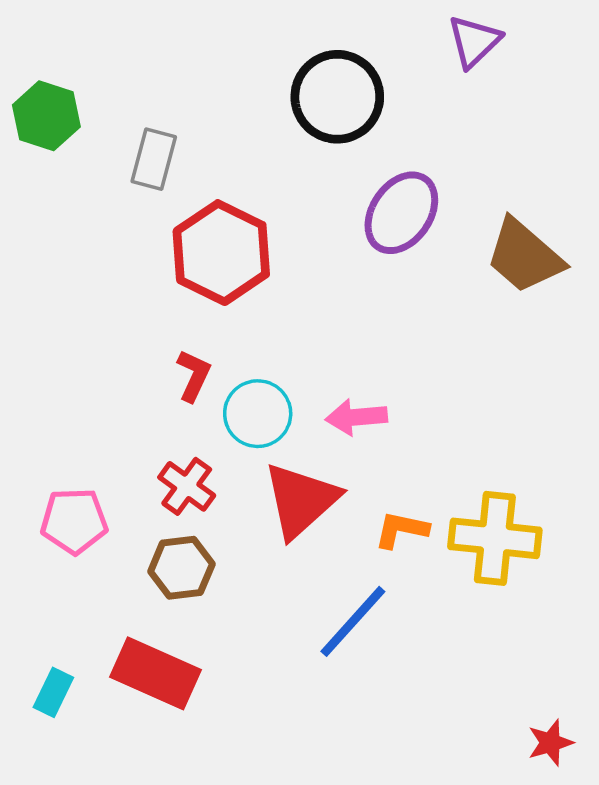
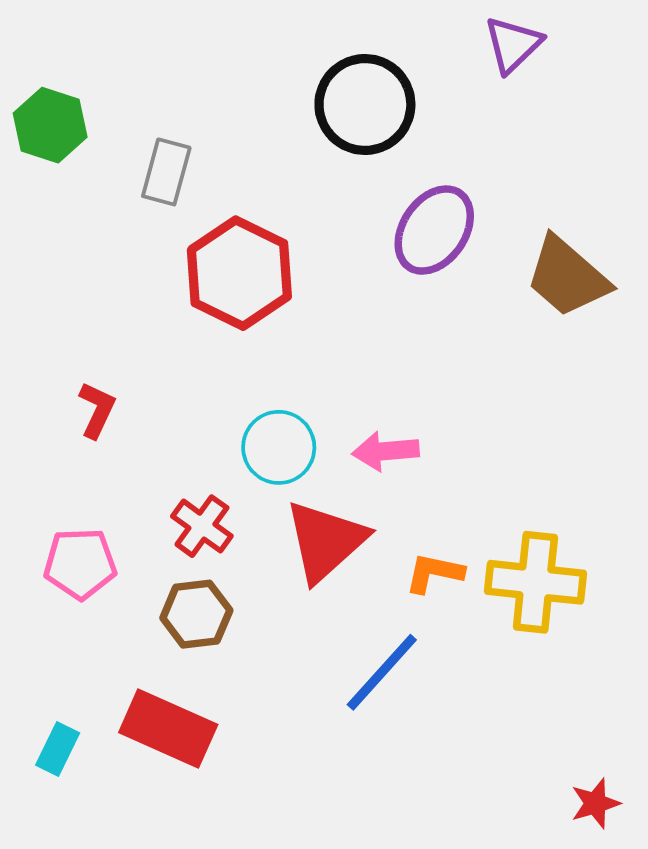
red L-shape: (194, 376) -> (97, 410), moved

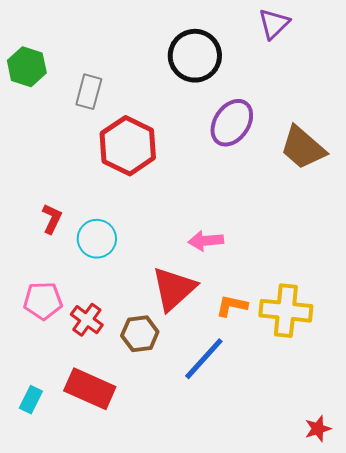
cyan circle: (279, 447) -> (97, 239), moved
red cross: (202, 526) -> (87, 320), moved
brown hexagon: (196, 614) -> (140, 334), moved

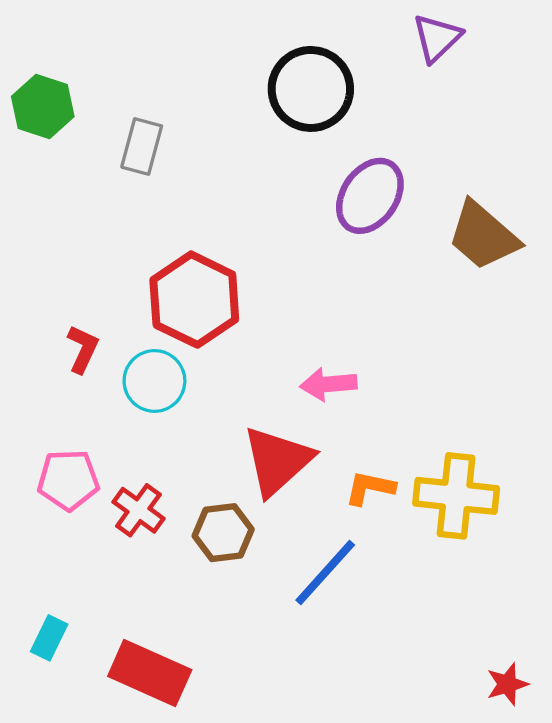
red hexagon: (128, 146) -> (194, 300), moved
red rectangle: (90, 389) -> (150, 673), moved

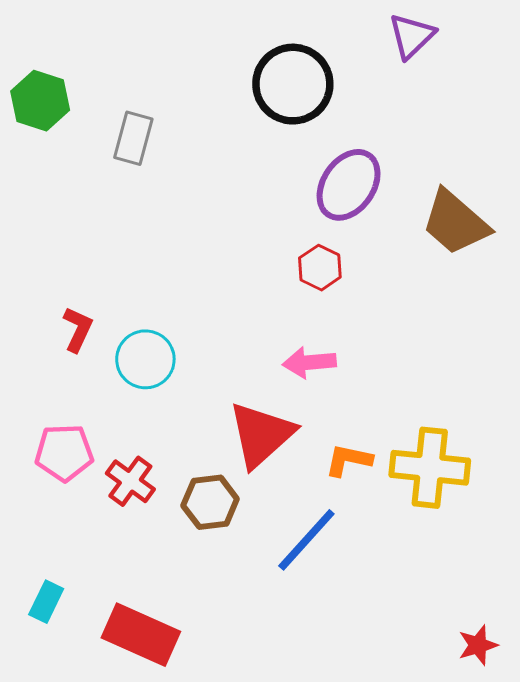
red hexagon: (194, 300) -> (320, 268), moved, size x0.5

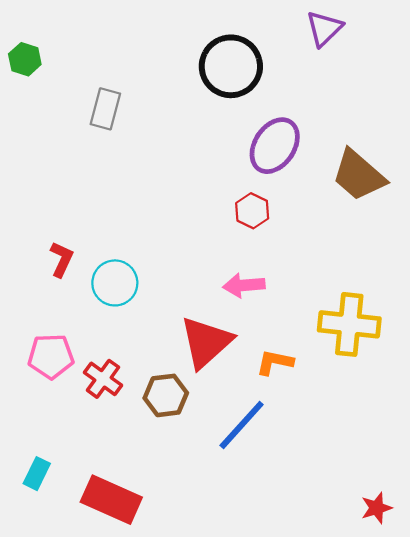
green hexagon: (40, 101) -> (25, 59), moved, size x0.7
yellow cross: (430, 468) -> (349, 324), moved

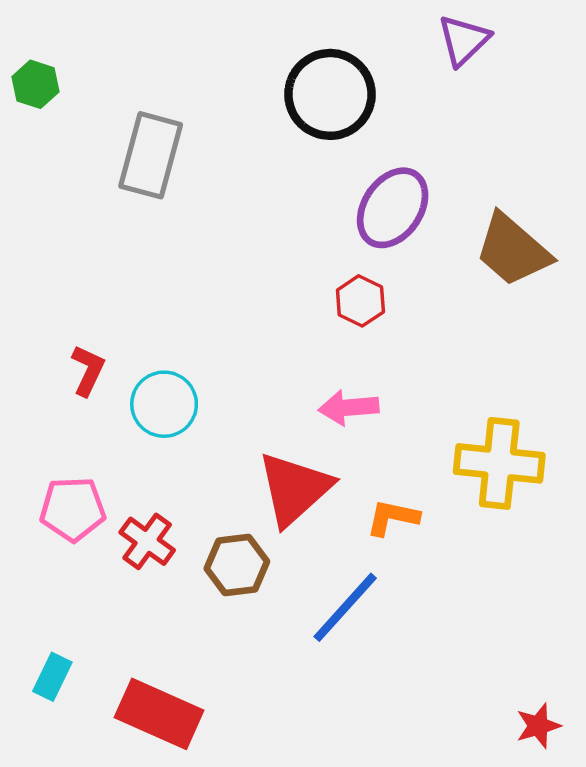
gray rectangle: (105, 109) -> (151, 155), size x1.4

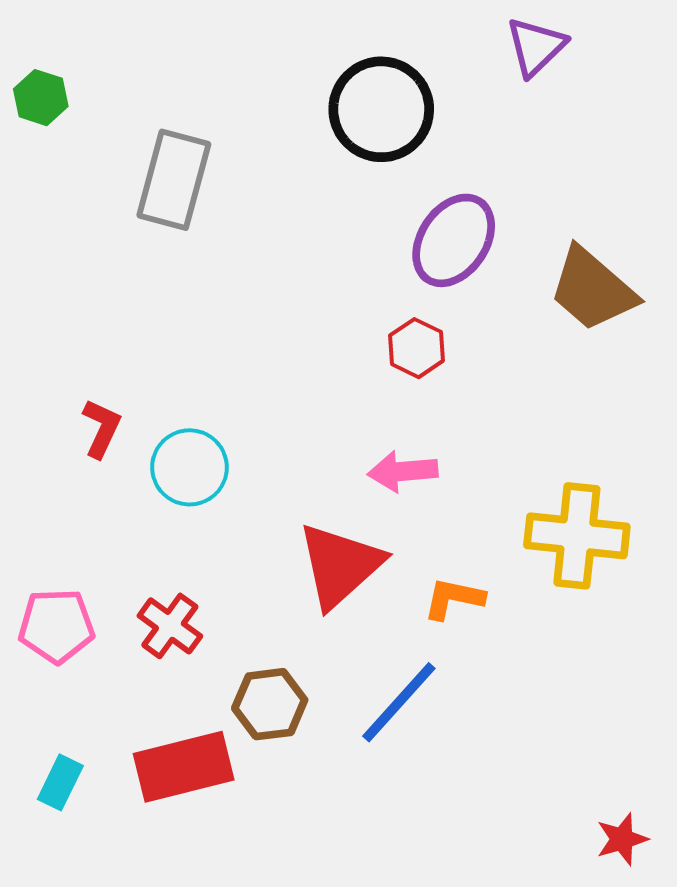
pink pentagon: (73, 509) -> (56, 626), moved
brown hexagon: (237, 565) -> (270, 704), moved
red rectangle: (159, 714) -> (184, 767), moved, turned -38

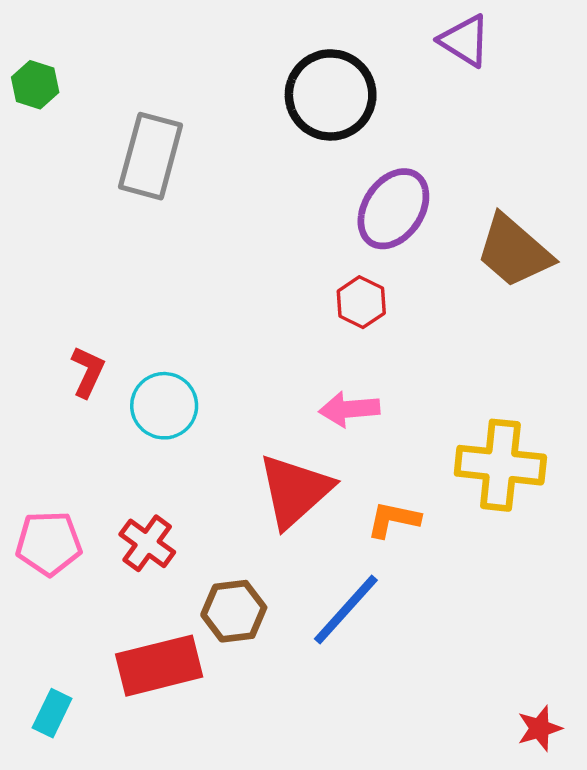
purple triangle: (536, 47) -> (465, 41), turned -44
cyan rectangle: (60, 782) -> (52, 713), moved

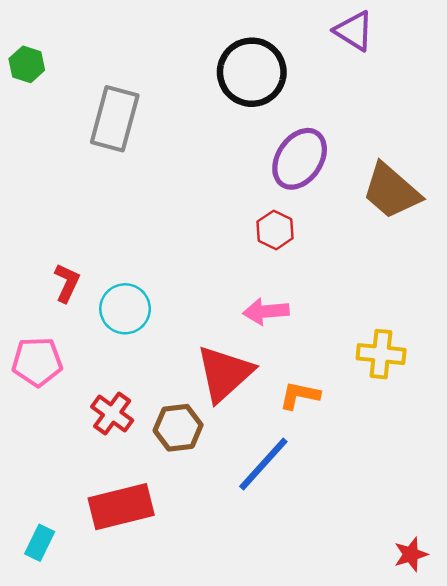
yellow cross: (500, 465) -> (381, 354), size x0.7
pink pentagon: (49, 543) -> (37, 362), moved
brown hexagon: (234, 611) -> (178, 428), moved

